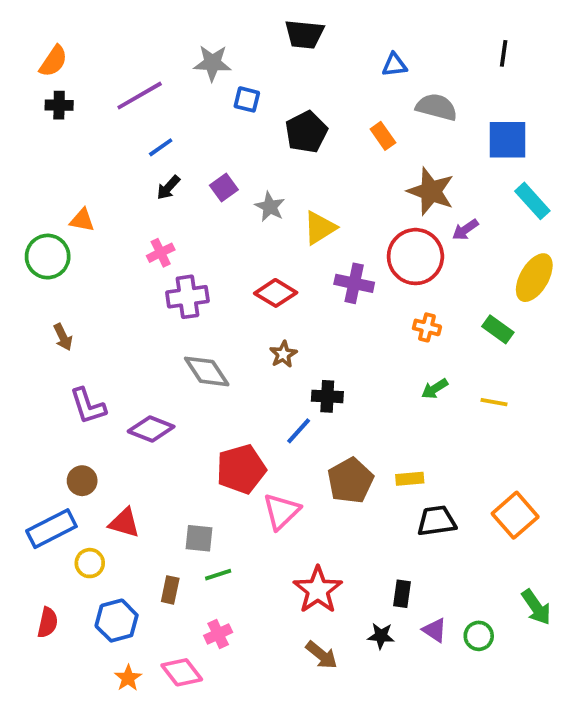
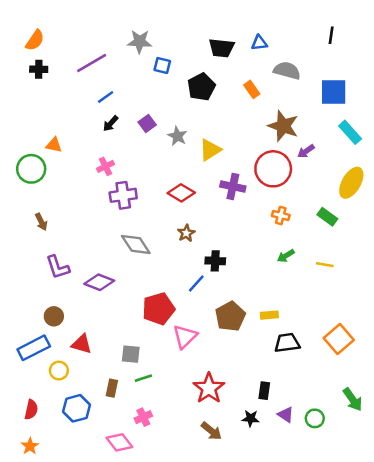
black trapezoid: (304, 34) -> (221, 48), moved
orange star: (128, 678) -> (30, 446), moved

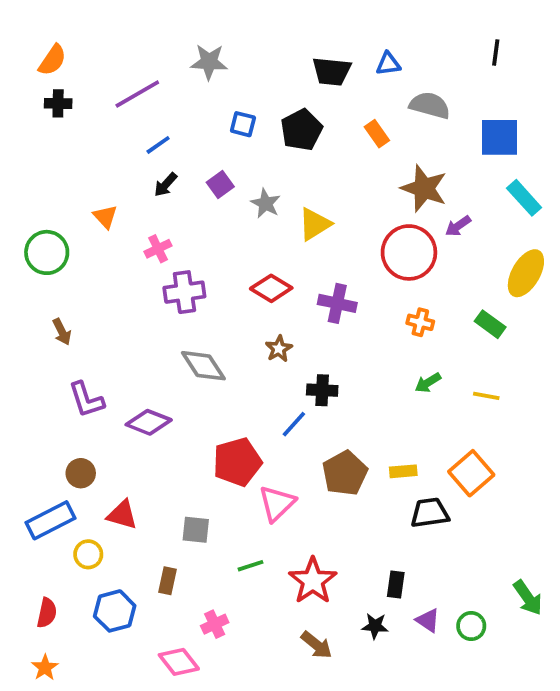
blue square: (162, 65) -> (243, 124), moved
orange triangle: (54, 145) -> (105, 217), moved, turned 36
purple cross: (233, 186) -> (337, 303), moved
orange square: (339, 339) -> (471, 473), moved
green line: (143, 378) -> (250, 566), moved

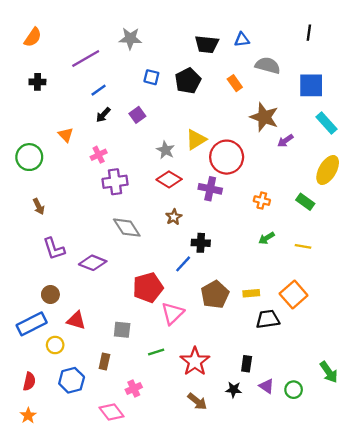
black cross: (58, 103) -> (37, 82), moved
gray star: (266, 203) -> (166, 150), moved
red circle: (409, 252) -> (227, 157), moved

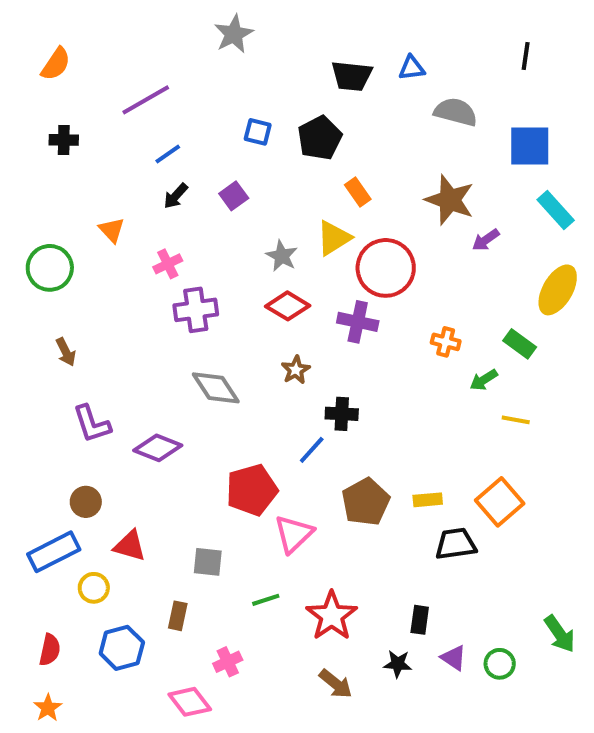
gray star: (130, 38) -> (234, 34), moved, turned -30
orange rectangle: (235, 83) -> (358, 192), moved
green arrow: (267, 238) -> (484, 380), moved

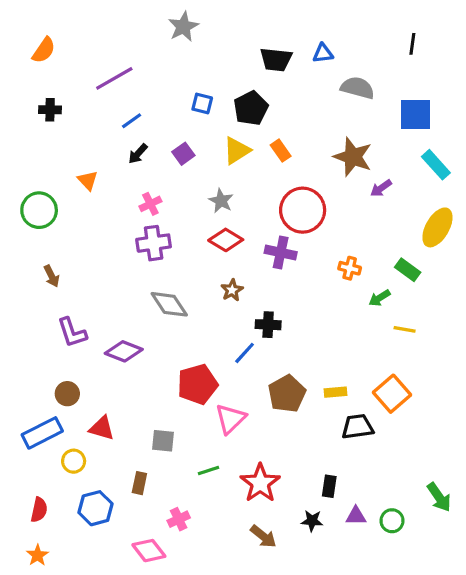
yellow triangle: (334, 238) -> (237, 151), moved
pink cross: (168, 264) -> (150, 204), moved
purple triangle: (454, 658) -> (356, 516), turned -35

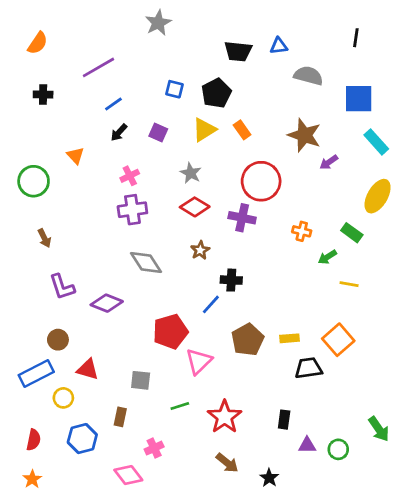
purple square: (183, 154) -> (158, 132), turned -30
black star: (312, 521) -> (269, 478), moved, turned 30

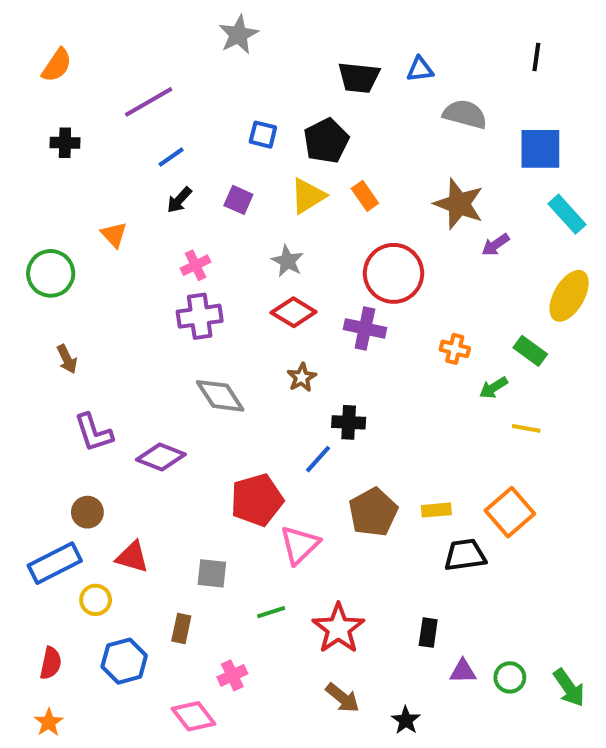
green arrow: (379, 429) -> (569, 688), moved

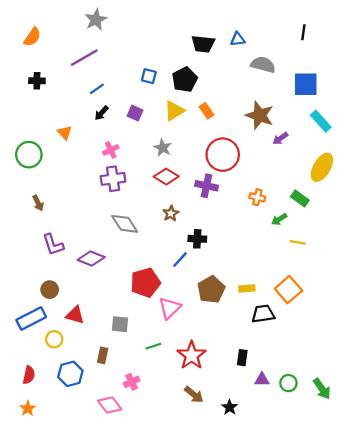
gray star: (238, 35) -> (96, 20), moved

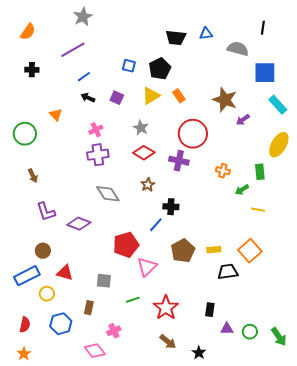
gray semicircle: (263, 65) -> (238, 49), moved
black arrow: (102, 113) -> (88, 98), turned 72
green rectangle: (300, 198) -> (260, 172), turned 49

